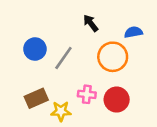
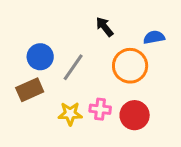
brown rectangle: (36, 98) -> (30, 90), moved
yellow star: (61, 111) -> (70, 114), moved

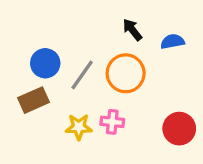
black arrow: (105, 27) -> (132, 30), moved
orange circle: (130, 66) -> (126, 73), moved
red circle: (135, 115) -> (179, 129), moved

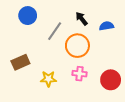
blue circle: (45, 63) -> (28, 16), moved
gray line: (82, 75) -> (55, 31), moved
pink cross: (112, 122) -> (80, 74), moved

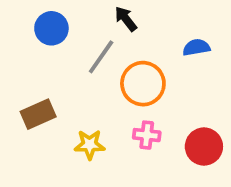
black arrow: (82, 19) -> (126, 19), moved

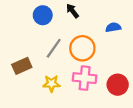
blue circle: (51, 28) -> (43, 15), moved
gray line: (101, 57) -> (54, 48), moved
pink cross: (147, 135) -> (85, 78), size x1.5

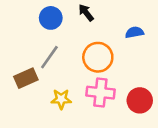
gray line: (54, 48) -> (49, 57), moved

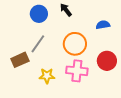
red circle: (140, 100) -> (107, 61), moved

